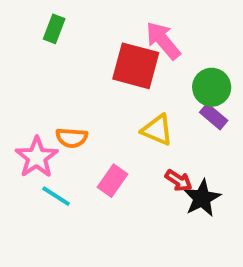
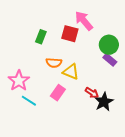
green rectangle: (54, 29) -> (41, 37), moved
red square: (136, 66) -> (70, 34), size x0.7
yellow triangle: (157, 130) -> (71, 72), moved
orange semicircle: (72, 138) -> (54, 63), moved

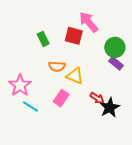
green rectangle: (41, 37) -> (43, 39), turned -48

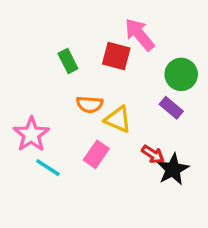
purple rectangle: (116, 63) -> (171, 108), moved

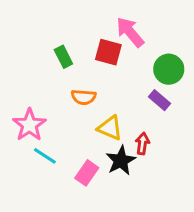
yellow triangle: (118, 119) -> (110, 128), moved
pink rectangle: (96, 154) -> (87, 173), moved
red arrow: (153, 154) -> (142, 143), turned -115
black star: (173, 169) -> (121, 161), moved

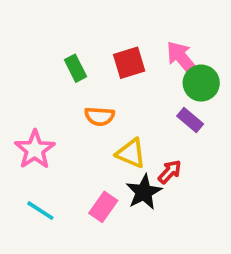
pink arrow: (130, 32) -> (183, 59), moved
red square: (108, 52) -> (129, 63), turned -32
red arrow: (142, 143) -> (170, 172), turned 35
cyan line: (45, 156) -> (40, 211), moved

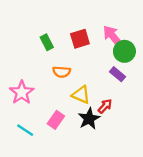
pink rectangle: (103, 207) -> (56, 120), moved

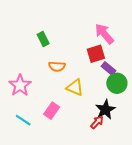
red square: (80, 39) -> (96, 54), moved
green circle: (124, 51) -> (117, 83), moved
red arrow: (105, 106) -> (97, 122), moved
black star: (89, 119) -> (105, 110), moved

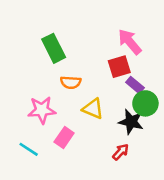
green rectangle: (43, 39) -> (54, 48), size x1.5
pink star: (20, 85) -> (42, 110), moved, turned 30
black star: (105, 110) -> (131, 122), moved, turned -30

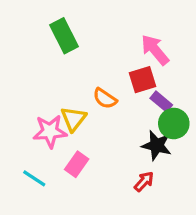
green rectangle: (54, 48) -> (64, 36), moved
orange semicircle: (71, 82) -> (105, 98), moved, turned 30
yellow triangle: (93, 109) -> (73, 119), moved, turned 45

